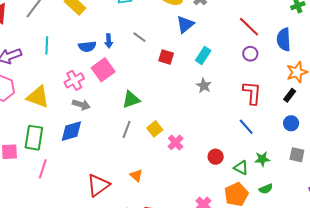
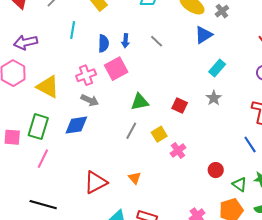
cyan line: (47, 45) -> (73, 30), moved
blue semicircle: (87, 47) -> (103, 43), turned -90
red square: (166, 57) -> (180, 106), moved

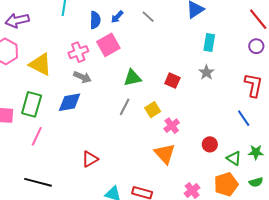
blue arrow: (126, 41) -> (117, 17), turned 40
cyan rectangle: (217, 68) -> (209, 42), turned -30
orange triangle: (135, 178) -> (165, 154), moved, size x1.6
red triangle: (96, 182) -> (90, 159), size x0.7

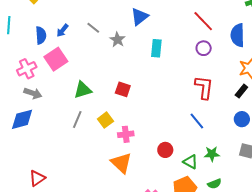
gray star: (206, 72) -> (117, 40), moved
pink cross: (172, 126) -> (126, 134), turned 35
red triangle: (90, 159) -> (37, 178), moved

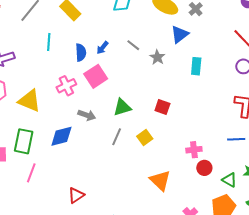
gray arrow: (33, 93) -> (87, 115), moved
blue line: (197, 121) -> (236, 139), turned -54
pink cross: (126, 134) -> (194, 150), moved

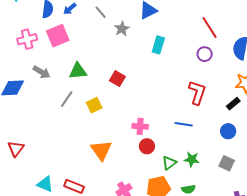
green triangle: (229, 180) -> (169, 163), turned 42
red triangle: (76, 195) -> (16, 149), turned -30

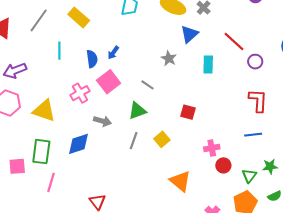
gray line: (101, 12) -> (148, 85), moved
red line: (210, 27) -> (234, 41), moved
red square: (117, 79) -> (188, 112), moved

